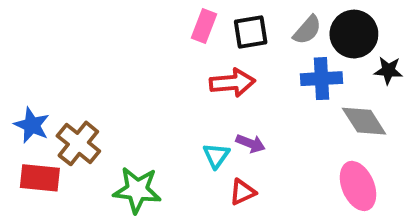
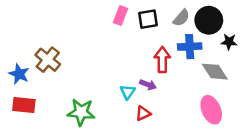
red arrow: (232, 83) -> (162, 60), moved, turned -85
brown cross: (78, 143) -> (48, 60), moved

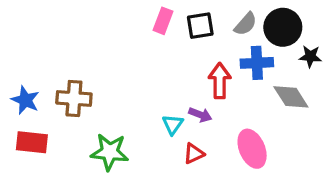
brown cross: (48, 60) -> (74, 99), moved, turned -35
pink ellipse: (211, 110) -> (252, 149), moved

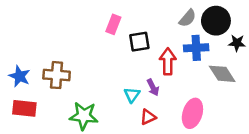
pink rectangle: (163, 21) -> (113, 24), moved
black square: (200, 26) -> (139, 42), moved
purple arrow: (200, 115) -> (153, 87), turned 42
pink ellipse: (252, 149) -> (192, 113), turned 40

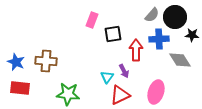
red triangle: (148, 117) -> (120, 95), size x1.5

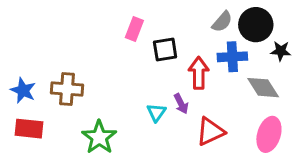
pink ellipse: (156, 92) -> (269, 134), moved
green star: (68, 94) -> (99, 137), turned 30
red triangle: (120, 95) -> (210, 131), moved

